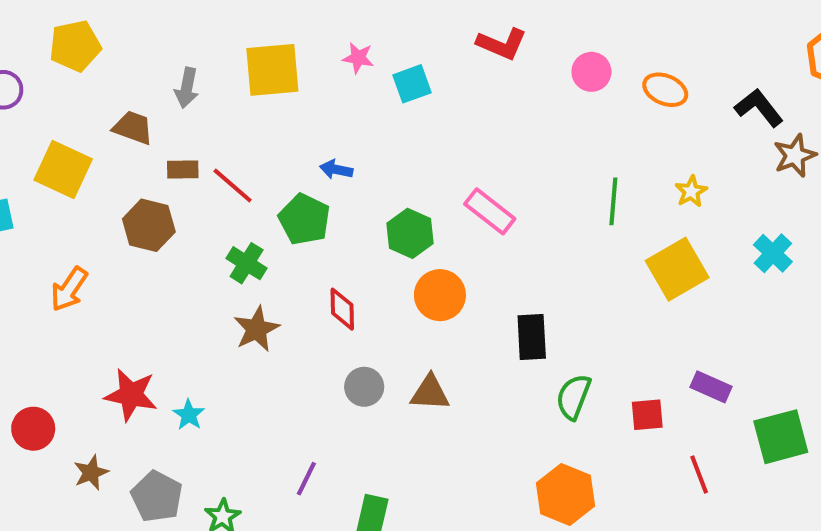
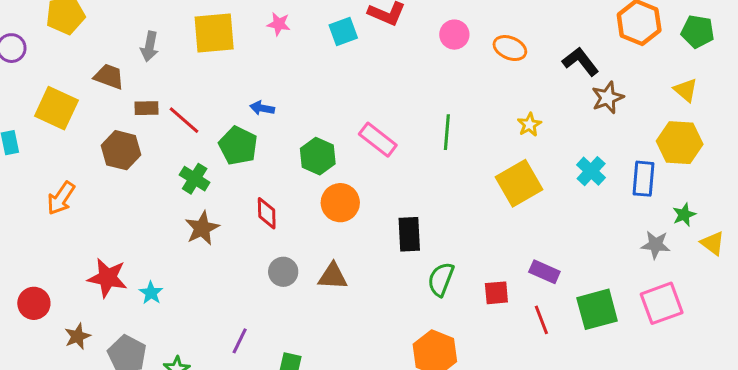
cyan square: (412, 84) -> (343, 32), moved
green line: (613, 201) -> (447, 132), moved
red line: (699, 475) -> (541, 320), moved

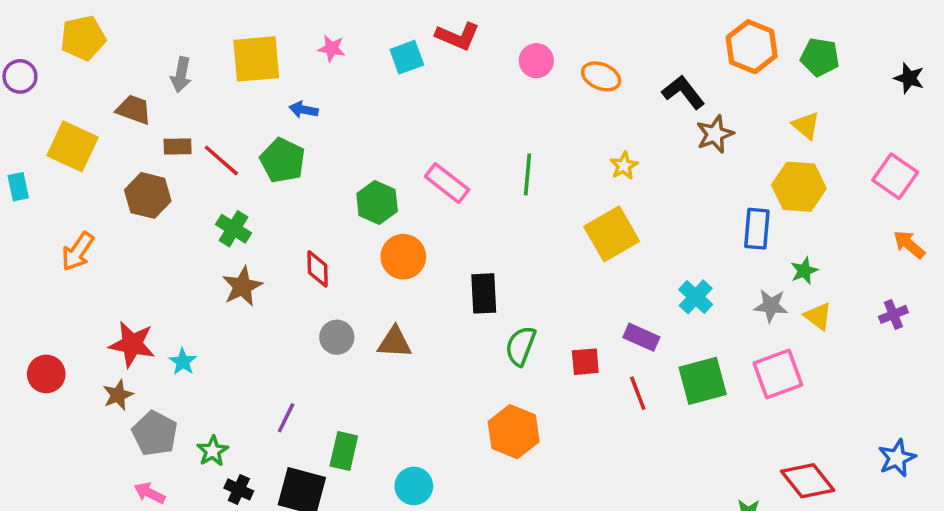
blue arrow: (262, 108) -> (304, 110), moved
green pentagon: (238, 146) -> (283, 160), moved
cyan cross: (591, 171) -> (696, 297), moved
yellow triangle: (713, 243) -> (818, 316), moved
brown star: (77, 336) -> (118, 395), moved

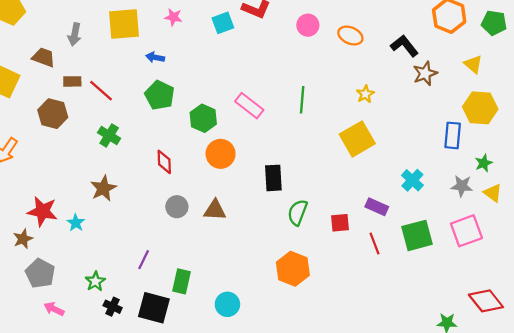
yellow triangle: (806, 125) -> (473, 64), moved
green pentagon: (283, 160) -> (160, 95), moved
brown star: (242, 286) -> (103, 188), moved
brown star: (118, 395) -> (23, 239), moved
gray pentagon: (155, 433) -> (40, 273), moved

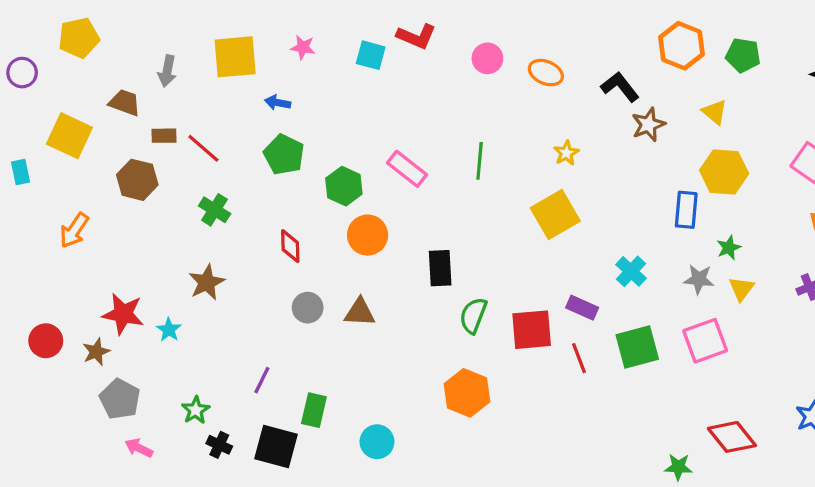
cyan square: (223, 23) -> (371, 55), turned 35
yellow triangle: (493, 193) -> (741, 289), turned 30
red square: (340, 223) -> (532, 330), size x1.6

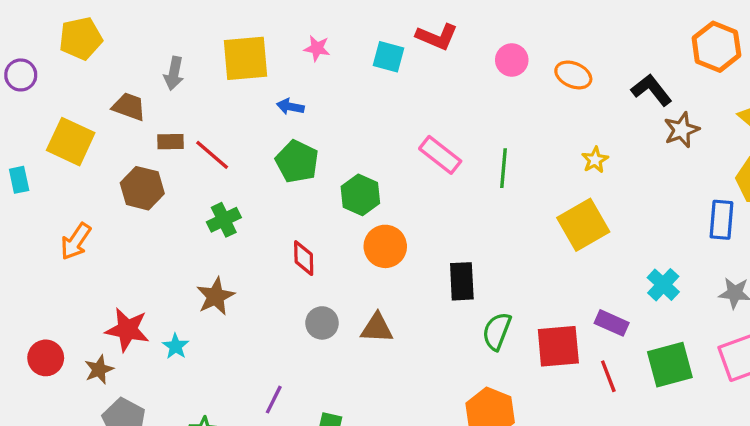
pink rectangle: (407, 169) -> (440, 155), moved
green cross: (215, 210) -> (224, 220), turned 32

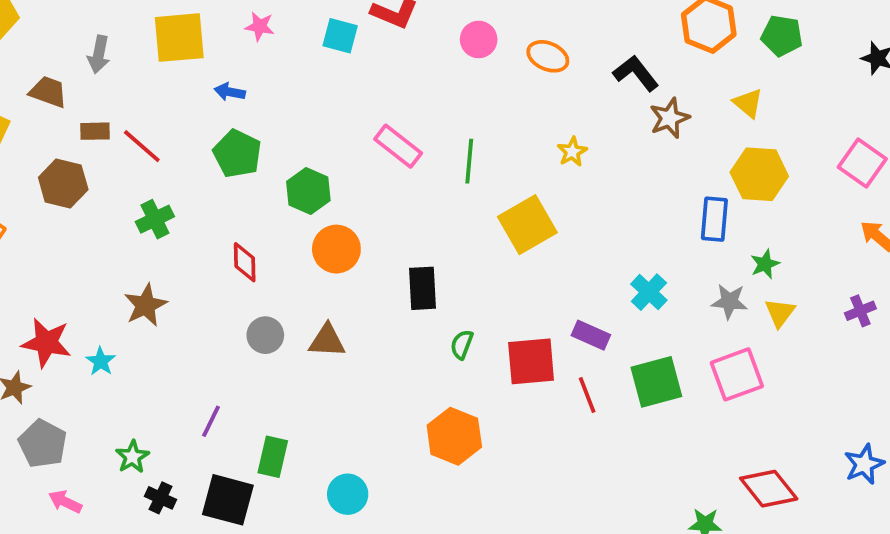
yellow square: (583, 225) -> (527, 225), moved
green semicircle: (497, 331) -> (462, 344), size x0.7

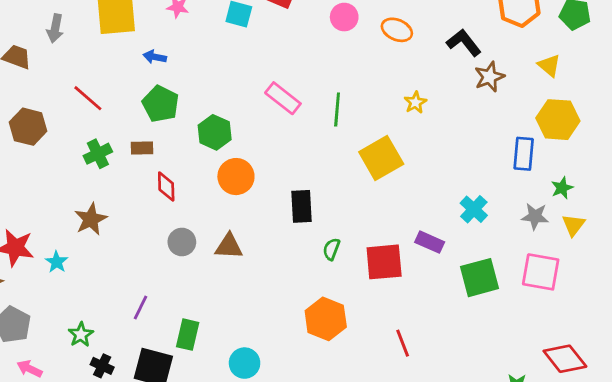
brown rectangle: (95, 131) -> (142, 148), moved
pink square: (737, 374) -> (541, 272), turned 30
red line: (587, 395) -> (403, 343), moved

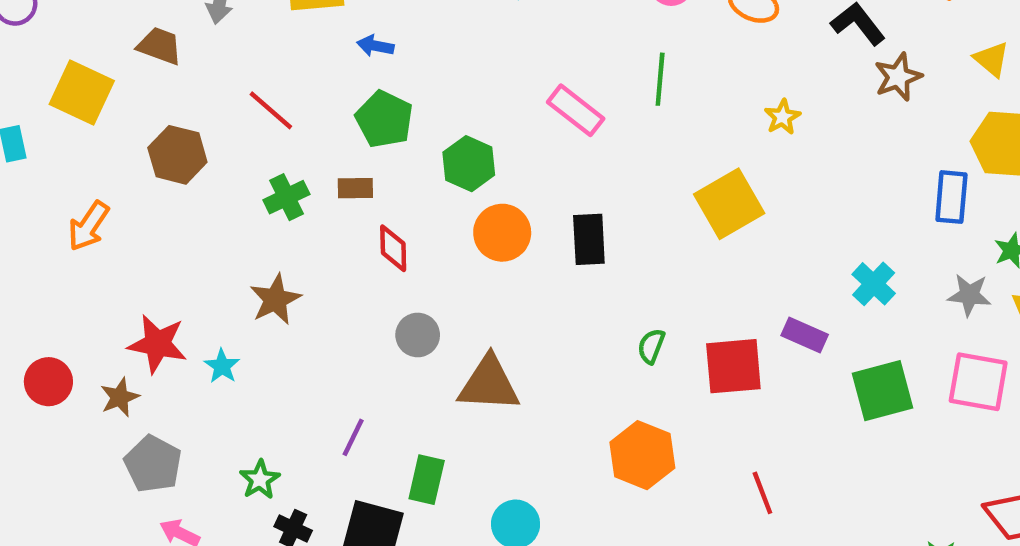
green line: (337, 110) -> (660, 79), moved
black rectangle: (301, 206) -> (589, 239), moved
brown triangle: (229, 246) -> (489, 384), moved, size x1.4

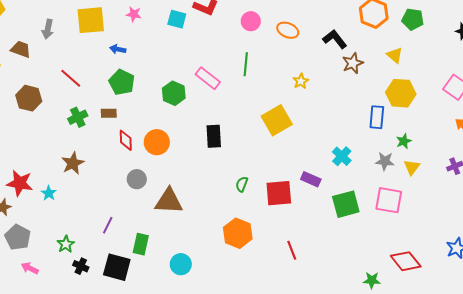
green hexagon: (469, 164) -> (174, 93), moved
orange circle: (502, 233) -> (157, 142), moved

